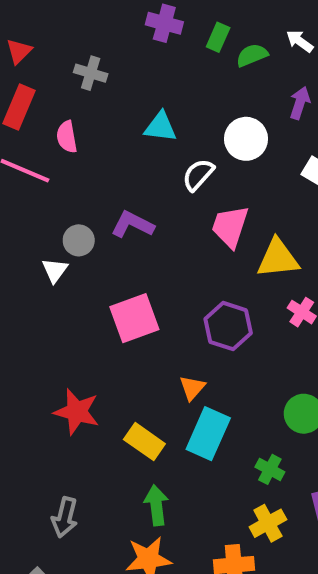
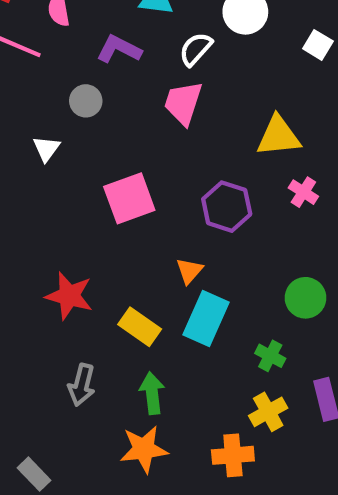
purple L-shape: (132, 224) -> (119, 49), moved
pink trapezoid: (230, 226) -> (183, 103), moved
gray circle: (79, 240) -> (86, 101), moved
gray arrow: (65, 517) -> (82, 385), moved

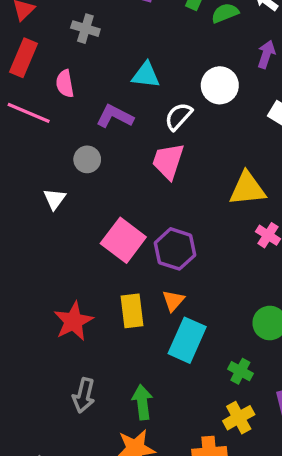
pink square: (129, 198) -> (123, 240), turned -33
purple hexagon: (227, 207) -> (175, 249), moved
red star: (69, 296) -> (73, 321), turned 30
yellow rectangle: (140, 327) -> (132, 311), moved, turned 48

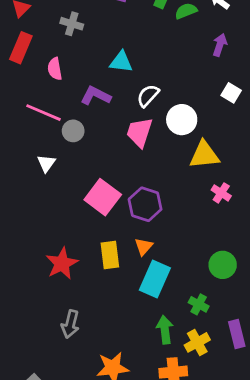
white circle: (220, 85) -> (182, 120), moved
pink line: (29, 113) -> (44, 113), moved
green arrow: (142, 402) -> (165, 330), moved

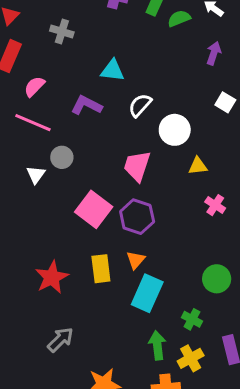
pink semicircle: (55, 69) -> (34, 86), moved, turned 55
gray circle: (73, 131) -> (62, 157), moved
pink trapezoid: (139, 132) -> (137, 166), moved
yellow triangle: (204, 155) -> (198, 166), size x0.6
gray arrow: (70, 324) -> (60, 340), turned -148

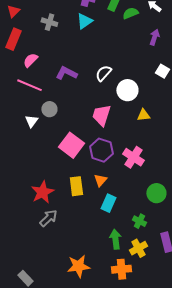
cyan triangle: (112, 71) -> (84, 21), moved, turned -42
pink cross: (215, 205) -> (133, 157), moved, size x1.5
cyan rectangle: (147, 293) -> (108, 203), size x0.7
gray arrow: (60, 340) -> (48, 218), moved

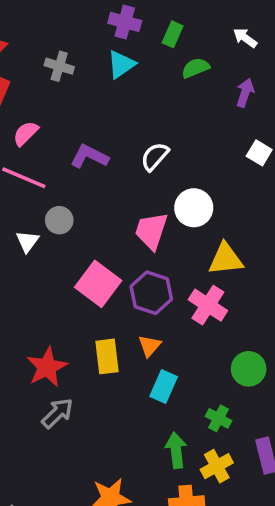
green semicircle: (130, 13) -> (196, 68), moved
white circle: (127, 90) -> (194, 208), moved
yellow triangle: (143, 115) -> (226, 259), moved, size x1.5

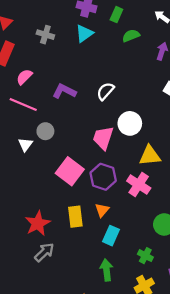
green arrow: (176, 450) -> (106, 270), moved

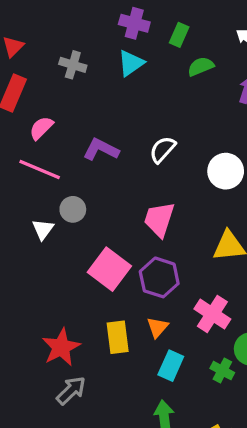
white circle: (130, 123) -> (226, 171), moved
pink cross: (139, 184) -> (212, 314), moved
green cross: (145, 256) -> (222, 371), moved

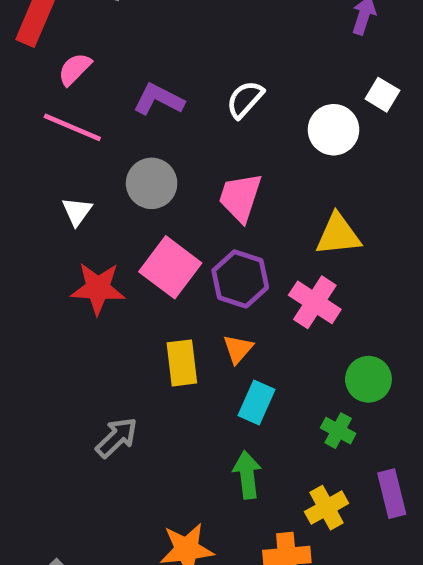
gray circle: (73, 209) -> (152, 183), moved, size x1.4
pink cross: (212, 314) -> (315, 302), moved
red star: (61, 347) -> (98, 288), moved, turned 30
green cross: (222, 371) -> (338, 431), moved

